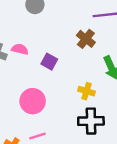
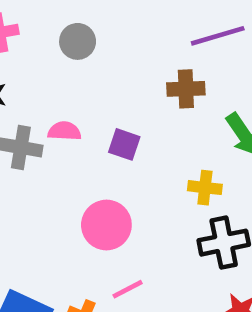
brown cross: (86, 39) -> (186, 89), turned -30

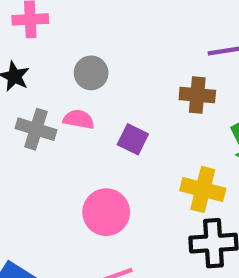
gray circle: (78, 41) -> (91, 73), moved
yellow cross: (205, 188) -> (203, 189), size x1.4

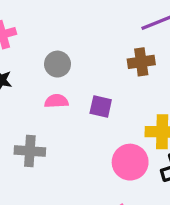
gray cross: (36, 129) -> (30, 151), moved
pink circle: (106, 212) -> (130, 162), moved

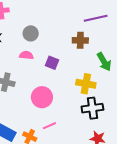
pink circle: (130, 162) -> (42, 97), moved

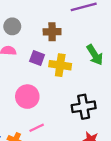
brown cross: (80, 40) -> (52, 32), moved
yellow cross: (86, 84) -> (60, 65), moved

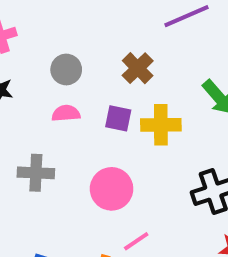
brown cross: (52, 32) -> (138, 68), turned -35

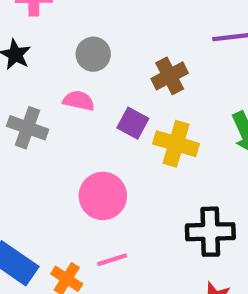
gray cross: (36, 173) -> (28, 128), moved

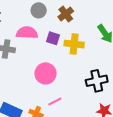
gray circle: (93, 54) -> (39, 10), moved
pink semicircle: (79, 101) -> (27, 33), size x1.5

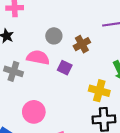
yellow cross: (74, 44) -> (99, 91), moved
pink circle: (46, 73) -> (34, 112), moved

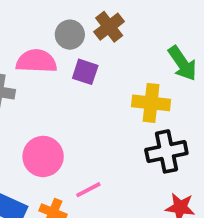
gray circle: (54, 36) -> (70, 35), moved

